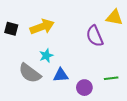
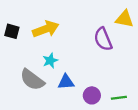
green line: (111, 78) -> (119, 98), moved

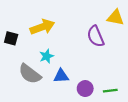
black square: (12, 31) -> (11, 38), moved

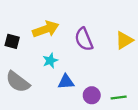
yellow triangle: (115, 18) -> (124, 40), moved, turned -42
purple semicircle: (96, 36) -> (84, 39), moved
gray semicircle: (30, 74) -> (18, 82), moved

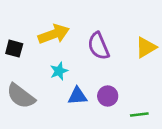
purple circle: (92, 95) -> (108, 96), moved

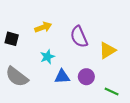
yellow arrow: (54, 34) -> (43, 27), size x0.7
yellow triangle: (146, 47) -> (107, 50), moved
green line: (139, 114) -> (112, 91), turned 32

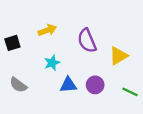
black square: (12, 39) -> (12, 43), turned -32
gray semicircle: (17, 77) -> (18, 85), size x0.7
green line: (112, 91) -> (130, 92), moved

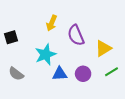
yellow arrow: (47, 30) -> (52, 23), moved, turned 133
cyan star: (52, 63) -> (46, 55), size x1.5
green line: (130, 92) -> (111, 72), moved, turned -56

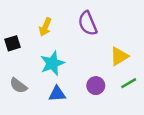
yellow arrow: (52, 23) -> (45, 27), moved
purple semicircle: (76, 35) -> (88, 23), moved
blue triangle: (60, 74) -> (57, 94), moved

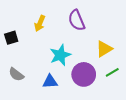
cyan star: (52, 63) -> (60, 55), moved
purple circle: (96, 86) -> (84, 74), size x1.5

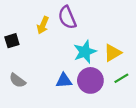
purple semicircle: (77, 20) -> (67, 17), moved
cyan star: (60, 55) -> (85, 52), moved
blue triangle: (50, 82) -> (64, 80), moved

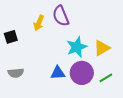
green line: (121, 78) -> (106, 78), moved
gray semicircle: (17, 80) -> (16, 73), turned -42

